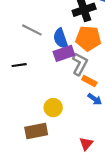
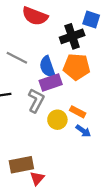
gray L-shape: (80, 64) -> (36, 101), moved
yellow circle: (53, 108) -> (57, 120), moved
red triangle: (86, 144) -> (37, 178), moved

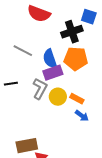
yellow circle: (57, 120) -> (58, 97), moved

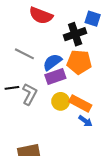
blue semicircle: (50, 59) -> (52, 62), turned 72
gray L-shape: (40, 89) -> (30, 94), moved
orange rectangle: (77, 99) -> (80, 103), size x1.5

